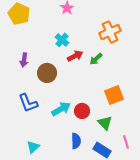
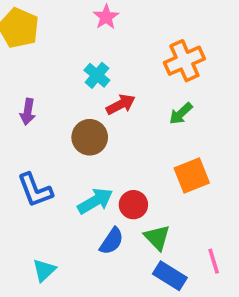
green arrow: (96, 59) -> (181, 114), moved
brown circle: (47, 73) -> (90, 137), moved
green triangle: (105, 123) -> (157, 237), moved
blue semicircle: (76, 141) -> (112, 241), moved, turned 35

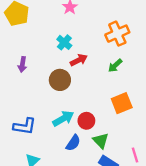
blue L-shape: (35, 190) -> (25, 126), moved, turned -60

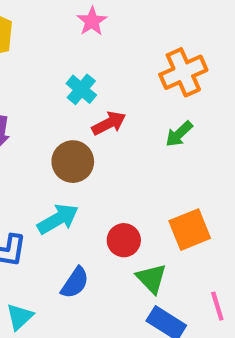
orange square: (122, 103) -> (190, 230), moved
cyan arrow: (63, 119) -> (58, 219), moved
blue semicircle: (73, 143) -> (75, 283), moved

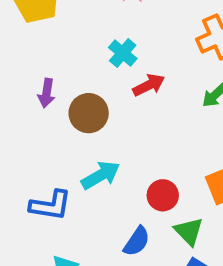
brown circle: (73, 162) -> (89, 113), moved
blue semicircle: (75, 283) -> (137, 241), moved

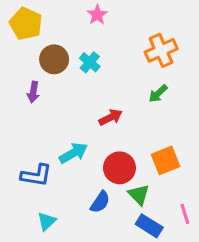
red arrow: (149, 85) -> (111, 117), moved
brown circle: (89, 113) -> (54, 59), moved
red circle: (163, 195) -> (119, 168), size x1.4

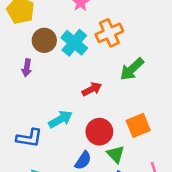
orange cross: (161, 50) -> (109, 33), moved
cyan cross: (90, 62) -> (74, 43), size x1.5
green arrow: (158, 94) -> (132, 69), size x1.5

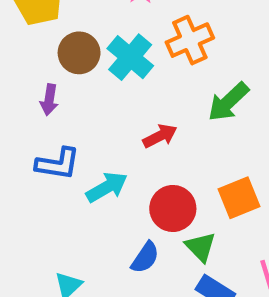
blue L-shape: (29, 138) -> (58, 164), moved

